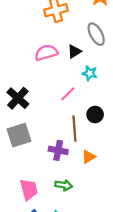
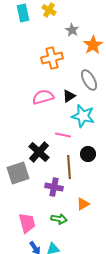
cyan star: (90, 73) -> (83, 116), size x1.6
pink line: (68, 94) -> (63, 135), turned 56
black cross: (18, 98) -> (39, 152), moved
orange triangle: (89, 157) -> (83, 204), moved

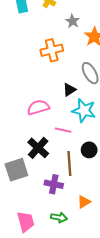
pink semicircle: (43, 97) -> (38, 107), moved

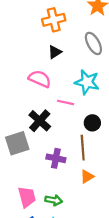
black triangle: (69, 90) -> (55, 52), moved
pink semicircle: (38, 107) -> (40, 79), turned 40
brown line: (69, 163) -> (83, 148), moved
green arrow: (59, 217) -> (54, 200), moved

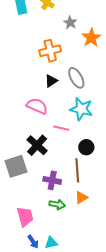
gray ellipse: (93, 43) -> (76, 78), moved
green arrow: (54, 200) -> (57, 205), moved

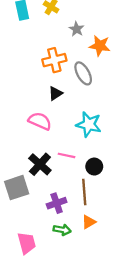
orange star: (91, 38) -> (100, 46), turned -30
gray ellipse: (76, 78) -> (83, 73), moved
pink line: (61, 128) -> (67, 155), moved
purple cross: (52, 180) -> (57, 203), turned -30

